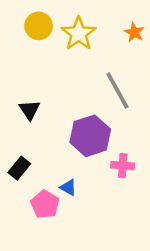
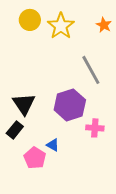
black triangle: (30, 110) -> (24, 104), moved, size x1.4

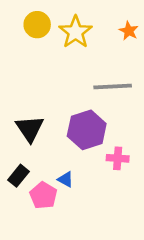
gray line: (91, 70) -> (113, 87), turned -64
black rectangle: (15, 130) -> (19, 176), moved

